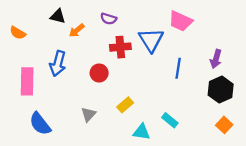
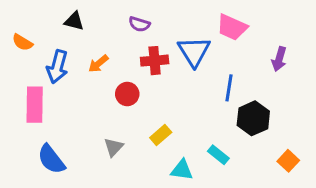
orange arrow: (77, 31) -> (98, 64), moved
purple arrow: (216, 59) -> (279, 59), moved
blue arrow: (58, 64) -> (57, 67), moved
black hexagon: (221, 90) -> (253, 118), moved

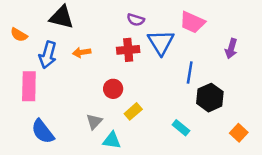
black triangle: (74, 21) -> (62, 17), size x1.5
purple semicircle: (139, 24) -> (136, 20), moved
orange arrow: (98, 64) -> (82, 52), turned 30
red circle: (127, 94) -> (113, 89), moved
cyan triangle: (182, 170) -> (112, 140), moved

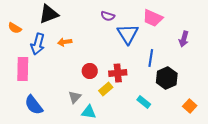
black triangle: (62, 17) -> (49, 14), turned -35
red cross: (128, 50) -> (118, 73), moved

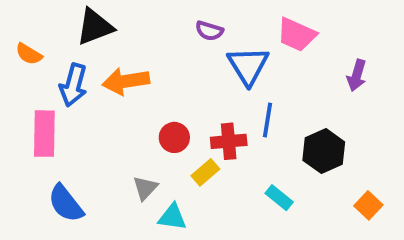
orange arrow: (65, 42) -> (126, 81), size x1.6
blue line: (151, 58) -> (267, 120), moved

